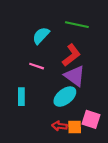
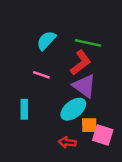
green line: (77, 25) -> (88, 43), moved
orange square: (75, 127) -> (89, 125), moved

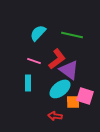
red L-shape: (81, 63) -> (57, 59), moved
cyan rectangle: (24, 109) -> (28, 83), moved
pink square: (103, 135) -> (85, 96), moved

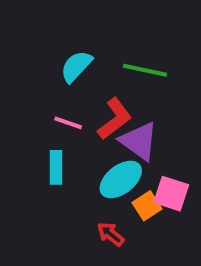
orange square: (73, 102) -> (147, 206), turned -32
red arrow: (55, 116) -> (111, 234), turned 32

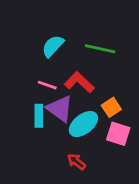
red L-shape: (115, 119) -> (79, 82), turned -100
purple triangle: (139, 141) -> (60, 109), moved
orange square: (147, 206) -> (111, 107), moved

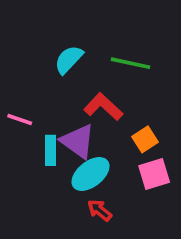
pink line: (47, 85) -> (20, 119), moved
cyan ellipse: (83, 124) -> (90, 174), moved
pink square: (118, 134) -> (154, 174), turned -35

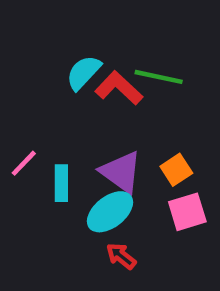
red L-shape: (103, 107) -> (119, 88), moved
pink line: (20, 119) -> (24, 163), moved, turned -65
purple triangle: (78, 141) -> (121, 172), moved

